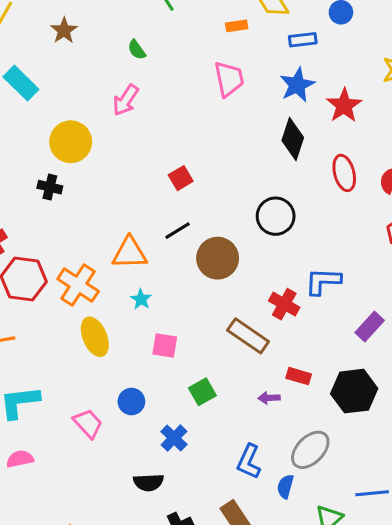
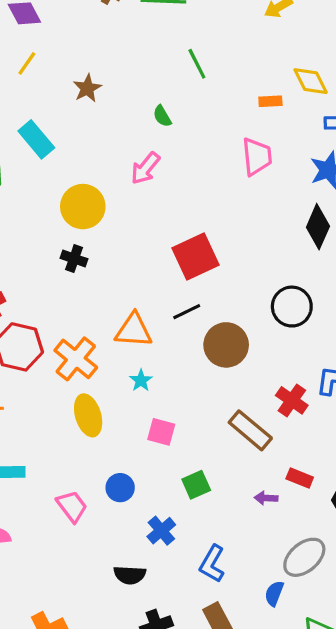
red square: (181, 178) -> (195, 256), size x1.8
black cross: (50, 187) -> (74, 259), moved
blue L-shape: (249, 462) -> (212, 564), moved

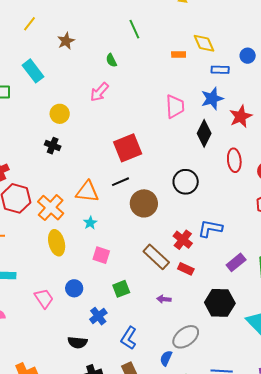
pink trapezoid: (257, 157) -> (175, 106), moved
yellow circle: (83, 207) -> (60, 114), size x0.7
red rectangle: (300, 478) -> (186, 269), moved

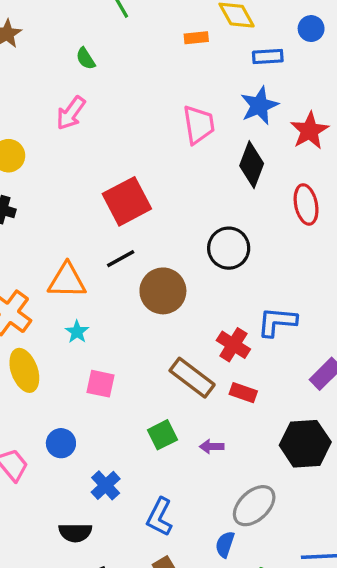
green square: (121, 289) -> (162, 435), moved

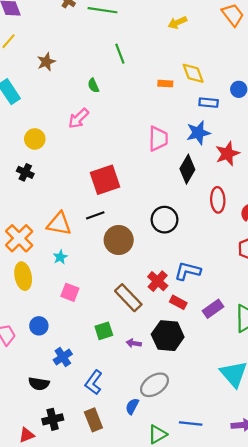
red rectangle: (243, 393) -> (178, 302), moved
black hexagon: (305, 444) -> (168, 336), moved

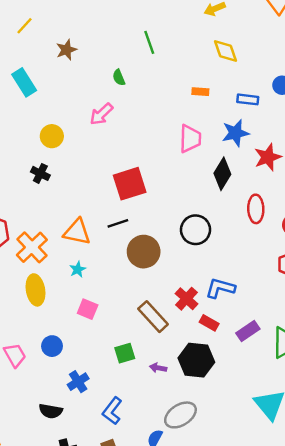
yellow diamond: (193, 73) -> (226, 51), moved
orange rectangle: (165, 84) -> (200, 92), moved

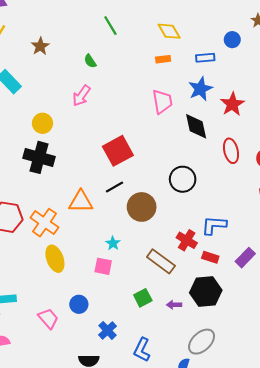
yellow diamond: (226, 51) -> (169, 31), moved
black cross: (40, 173) -> (39, 157), size x1.8
black diamond: (222, 174) -> (196, 126), turned -32
cyan star: (78, 269) -> (113, 243), moved

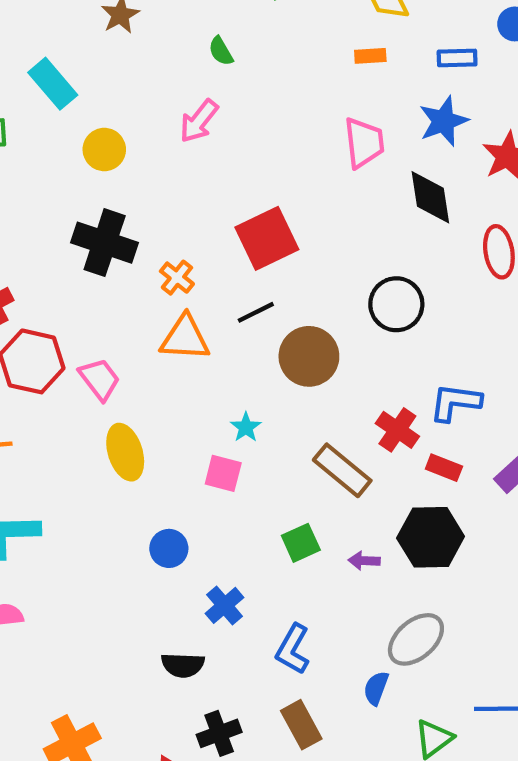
yellow circle: (43, 123) -> (104, 150), moved
orange cross: (44, 223) -> (177, 278), moved, size x0.6
pink trapezoid: (48, 318) -> (99, 379), moved

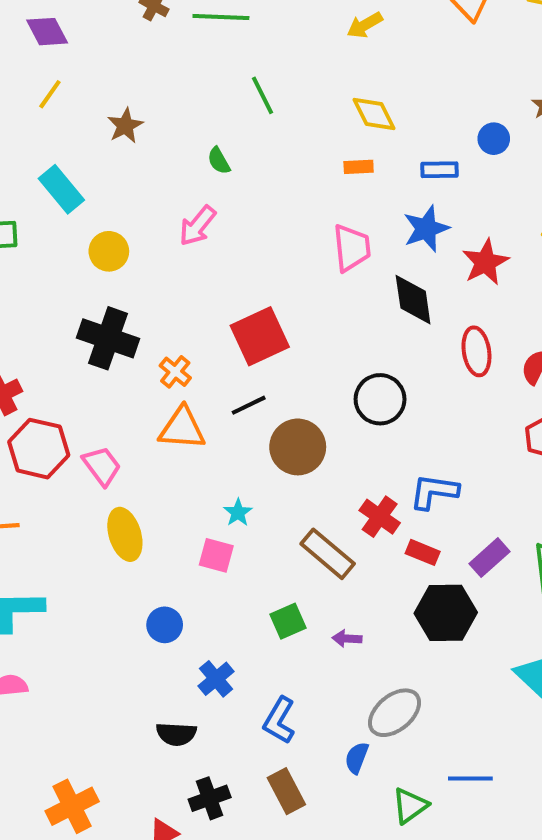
black hexagon: (431, 537) -> (446, 613), moved

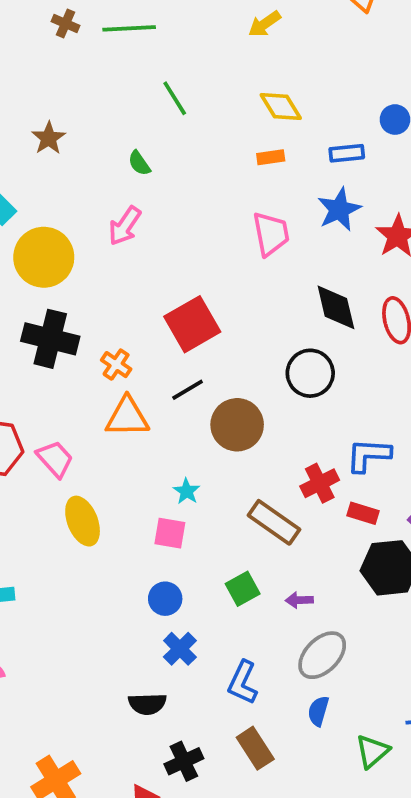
yellow circle: (109, 251) -> (44, 257), size x1.6
black diamond: (413, 300) -> (336, 307), moved
red cross: (380, 517) -> (320, 483), turned 33
blue circle: (165, 625) -> (165, 599), moved
gray ellipse: (395, 713) -> (322, 655), moved

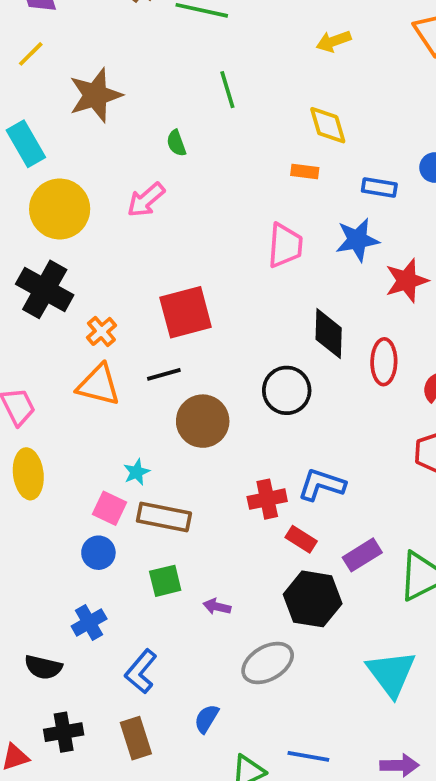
brown star: (49, 138) -> (95, 95), size x1.6
brown rectangle: (274, 522) -> (164, 517), moved, turned -39
blue circle: (165, 599) -> (98, 553), moved
gray ellipse: (322, 655) -> (268, 663), moved

